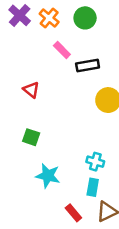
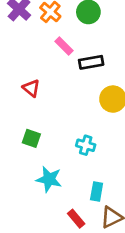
cyan cross: (95, 162) -> (86, 145), moved

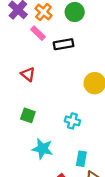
pink rectangle: (64, 46) -> (38, 33), moved
black rectangle: (91, 62) -> (64, 44), moved

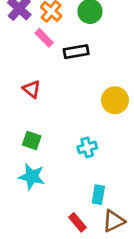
cyan cross: (72, 121) -> (87, 147), turned -32
cyan star: (42, 149) -> (32, 177), moved

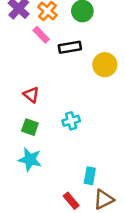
red triangle: (32, 89) -> (31, 95), moved
yellow circle: (115, 100) -> (105, 65), moved
cyan cross: (87, 147) -> (71, 121), moved

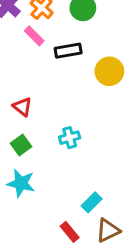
green square: (30, 127) -> (21, 145), turned 35
cyan rectangle: (90, 176) -> (92, 202), turned 35

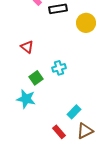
green square: (21, 145) -> (36, 78), moved

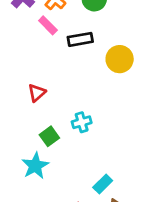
red triangle: (27, 47) -> (37, 93), turned 40
cyan star: (26, 99) -> (35, 166), turned 30

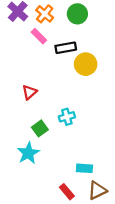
yellow circle: (120, 59) -> (86, 64), moved
cyan rectangle: (103, 184) -> (84, 168), turned 49

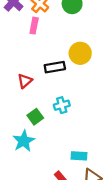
pink rectangle: (39, 36) -> (34, 26), turned 56
black rectangle: (66, 48) -> (55, 67), moved

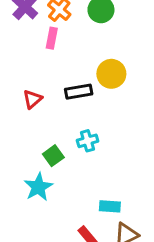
red triangle: (25, 81) -> (32, 99), moved

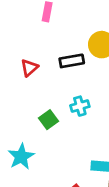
cyan star: (38, 187) -> (21, 157), moved

